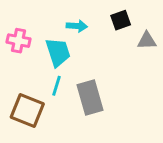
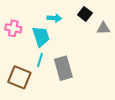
black square: (121, 20) -> (85, 14), turned -32

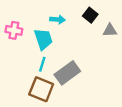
gray rectangle: (63, 68) -> (67, 73), turned 70
brown square: (19, 77) -> (41, 89), moved

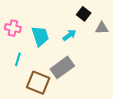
cyan arrow: (58, 19) -> (69, 35), moved, turned -40
cyan line: (42, 64) -> (18, 59), moved

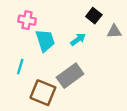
pink cross: (13, 28) -> (27, 20), moved

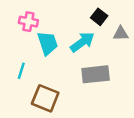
cyan arrow: (78, 39) -> (82, 42), size x1.5
gray rectangle: (70, 76) -> (96, 74), moved, turned 30

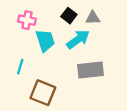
black square: (99, 17) -> (69, 16), moved
gray triangle: (121, 34) -> (93, 18), moved

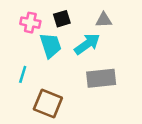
black square: (69, 16) -> (62, 19), moved, turned 35

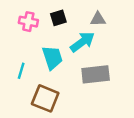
cyan trapezoid: (51, 45) -> (52, 58), moved

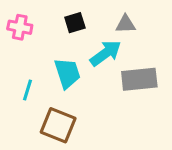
pink cross: (28, 22) -> (20, 27), moved
gray rectangle: (96, 74) -> (139, 79), moved

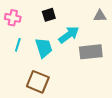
gray triangle: (126, 24) -> (100, 16), moved
cyan line: (27, 90) -> (18, 45), moved

